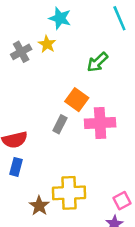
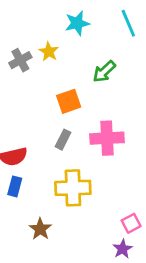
cyan star: (60, 18) -> (77, 23), moved, turned -30
orange square: (77, 100) -> (69, 101), moved, turned 35
yellow cross: (69, 193) -> (73, 188), moved

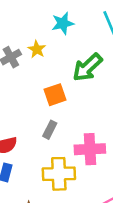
green arrow: (104, 71) -> (87, 67), size x1.4
pink cross: (107, 138) -> (90, 149), moved

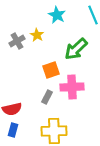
cyan star: (63, 23) -> (57, 15), turned -30
pink cross: (90, 149) -> (72, 87), moved

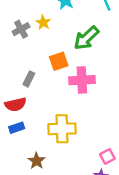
gray rectangle: (47, 97) -> (29, 79), moved
blue rectangle: (13, 130) -> (17, 128), turned 56

